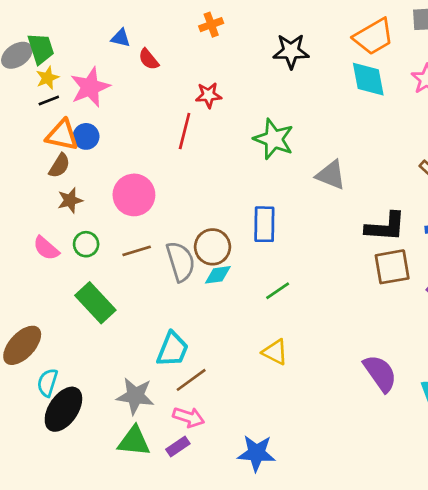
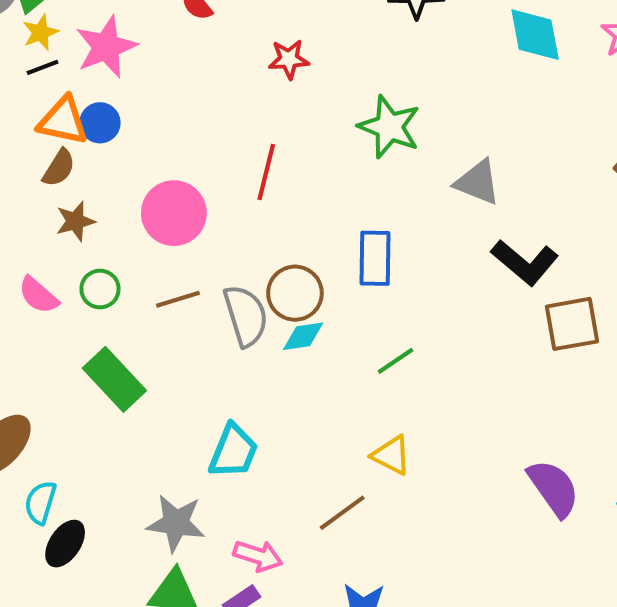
red line: (185, 131) -> (266, 172), moved
black L-shape: (385, 227) -> (525, 262), moved, turned 36
brown line: (191, 380) -> (342, 513), moved
black ellipse: (63, 409) -> (65, 544), size x0.7

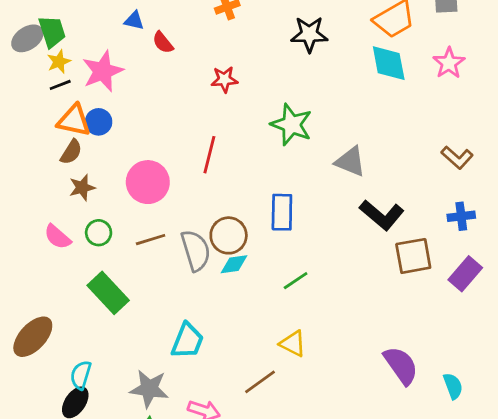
cyan semicircle: (40, 502) -> (81, 375), moved

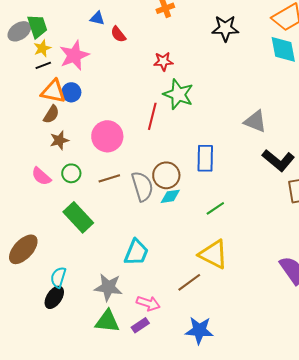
green star: (291, 125) -> (178, 94), moved
yellow triangle: (293, 344) -> (213, 254), size x1.5

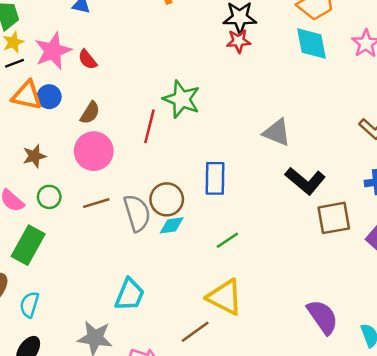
red semicircle: (118, 34) -> (88, 60), moved
red star: (163, 61) -> (238, 41), moved
brown semicircle: (51, 114) -> (90, 113), moved
green rectangle: (78, 217) -> (28, 245), moved, turned 72
cyan semicircle: (58, 277) -> (29, 305), moved

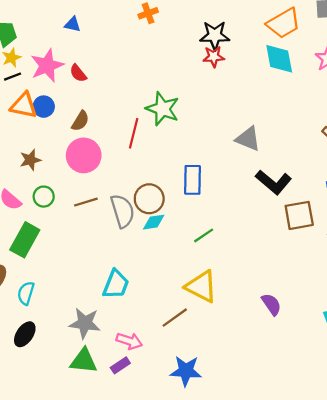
purple semicircle: (323, 317) -> (271, 304), moved, size x0.7

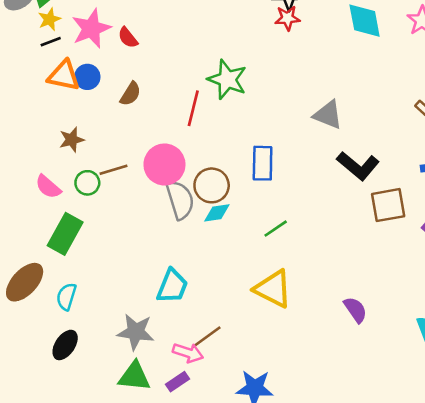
pink circle: (84, 155) -> (164, 165), moved
brown line: (86, 202) -> (113, 170), moved
brown line: (175, 318) -> (206, 337), moved

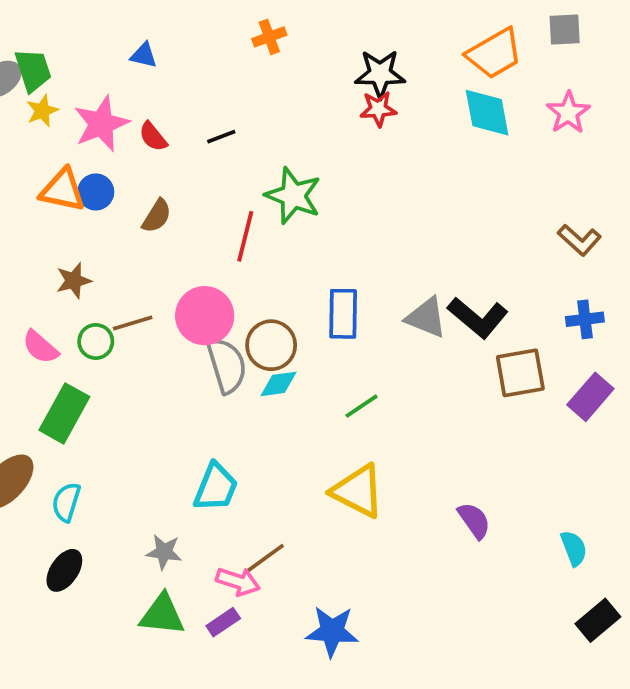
black line: (51, 42) -> (221, 137), moved
gray triangle: (328, 115) -> (426, 317), moved
gray star: (136, 332) -> (164, 552), size x0.7

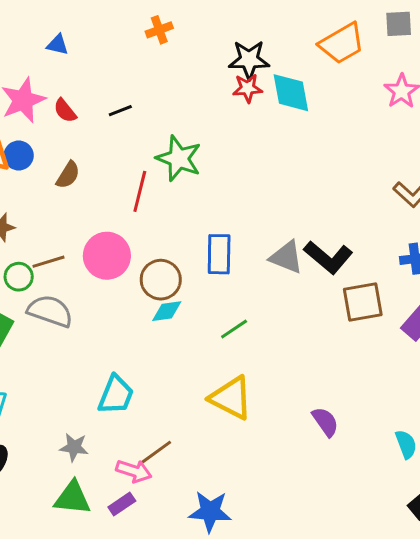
cyan diamond: (487, 113) -> (291, 93), moved
gray semicircle: (227, 365) -> (50, 311), moved, turned -54

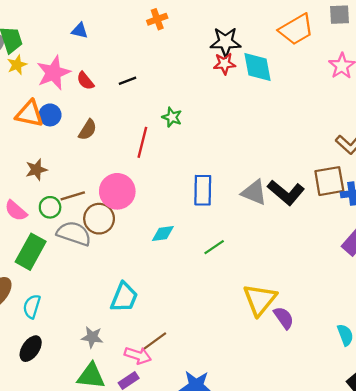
green star: (179, 158) -> (172, 117), size x0.6
brown circle: (161, 280) -> (99, 219), moved
brown square: (363, 302) -> (329, 181), moved
yellow triangle: (231, 398) -> (260, 300), moved, turned 42

